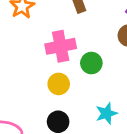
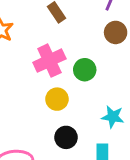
cyan star: (106, 113) -> (113, 117), turned -30

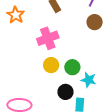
green circle: (85, 70) -> (72, 67), moved
black circle: (66, 137) -> (65, 92), moved

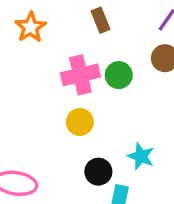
green circle: (72, 67) -> (119, 75), moved

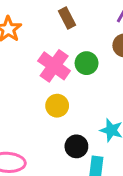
pink cross: (80, 75) -> (54, 66), turned -36

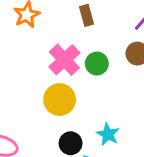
yellow circle: (57, 106) -> (60, 100), size x1.4

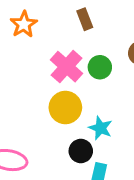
cyan star: (108, 134) -> (100, 128), moved

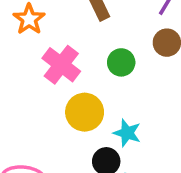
pink cross: (66, 67) -> (61, 65), moved

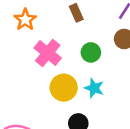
cyan star: (127, 133) -> (94, 88), moved

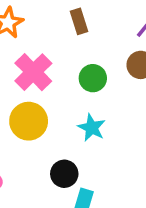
yellow circle: (64, 88) -> (29, 121), moved

